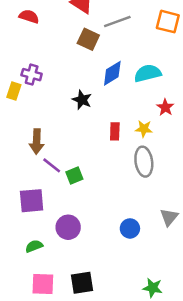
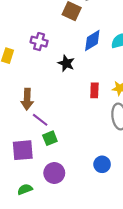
purple cross: (32, 75) -> (39, 42), moved
green square: (74, 175) -> (50, 138), moved
blue circle: (130, 228) -> (102, 164), moved

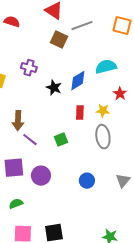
blue diamond: (92, 40) -> (78, 81), moved
green square: (50, 138) -> (61, 140), moved
purple circle: (54, 173) -> (41, 176), moved

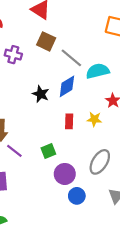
gray line: (82, 26) -> (71, 58), moved, turned 60
purple cross: (29, 68) -> (13, 55), moved
gray ellipse: (103, 137) -> (100, 162), moved, turned 40
purple circle: (41, 176) -> (65, 174), moved

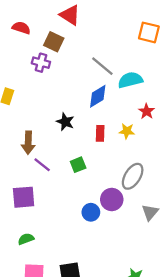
brown square: (46, 41) -> (54, 42), moved
black star: (41, 94) -> (65, 122), moved
purple circle: (65, 174) -> (112, 199), moved
blue circle: (77, 196) -> (91, 212), moved

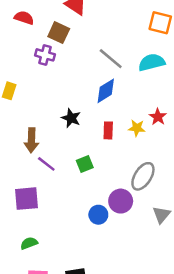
cyan semicircle: (130, 80) -> (152, 62), moved
red star: (147, 111) -> (158, 117), moved

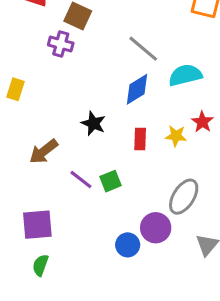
cyan semicircle: (152, 62) -> (185, 75), moved
brown arrow: (31, 140) -> (44, 151), turned 50
purple line: (46, 164) -> (81, 179), moved
green semicircle: (29, 243) -> (40, 265), moved, turned -49

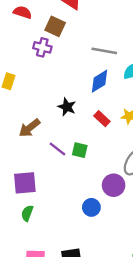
gray line: (143, 49) -> (104, 51), turned -30
red rectangle: (140, 139) -> (102, 119), turned -49
green square: (111, 181) -> (80, 150), turned 35
blue circle: (128, 245) -> (91, 207), moved

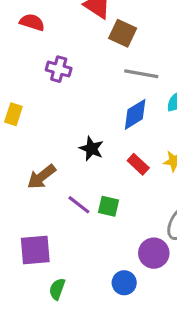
brown square: (55, 26) -> (123, 33), moved
green semicircle: (27, 213) -> (57, 289), moved

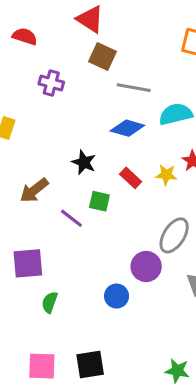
brown square: (123, 33) -> (103, 57), moved
blue diamond: (135, 114) -> (127, 128), turned 48
green square: (109, 206) -> (99, 201), moved

